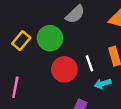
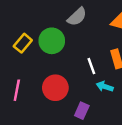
red circle: (64, 69) -> (55, 88), moved
cyan arrow: (103, 84) -> (105, 87), turned 35

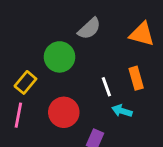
yellow rectangle: (23, 43) -> (25, 82), moved

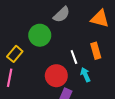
cyan arrow: (122, 111) -> (85, 75), turned 48
red circle: (64, 112) -> (56, 76), moved

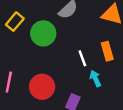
yellow rectangle: (15, 54) -> (15, 22), moved
red circle: (56, 76) -> (42, 87), moved

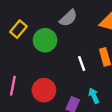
cyan arrow: (95, 78) -> (94, 96), moved

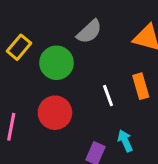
red circle: (44, 90) -> (55, 113), moved

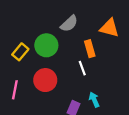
yellow rectangle: (19, 47) -> (20, 52), moved
orange rectangle: (141, 86) -> (90, 49), moved

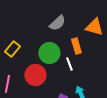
green circle: (46, 45) -> (49, 53), moved

